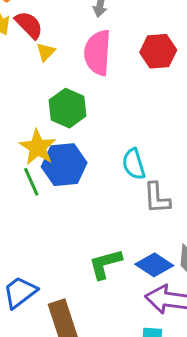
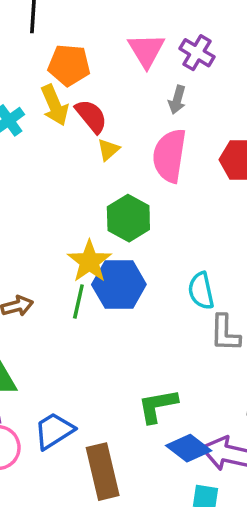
green line: (31, 182) -> (78, 302), turned 32
blue diamond: (154, 265) -> (189, 448), moved

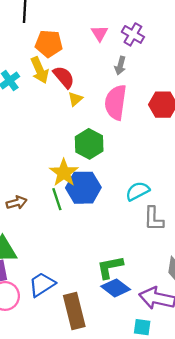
pink triangle: (146, 50) -> (100, 33), size x0.7
cyan semicircle: (201, 291) -> (138, 191), turned 75
green line: (78, 302) -> (57, 199), turned -30
blue diamond: (189, 448) -> (116, 288), moved

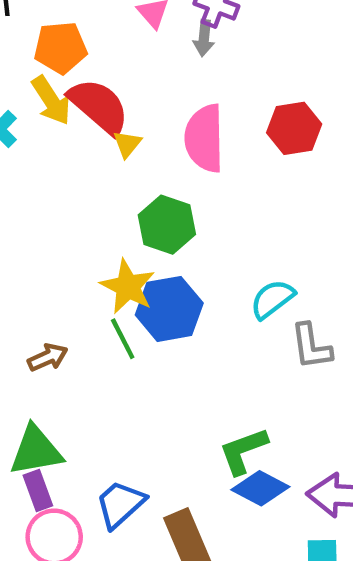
gray arrow: (120, 66) -> (204, 38), moved
red semicircle: (64, 77) -> (99, 106), size x1.4

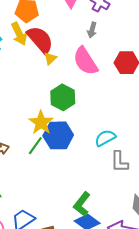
gray arrow: (204, 38) -> (92, 30), moved
pink semicircle: (204, 138) -> (85, 61), turned -40
green line: (123, 339) -> (35, 146), turned 54
green L-shape: (243, 451) -> (82, 204), turned -40

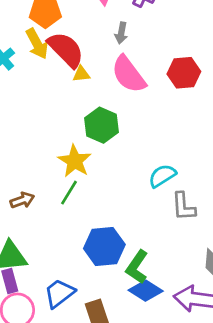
gray arrow: (92, 30) -> (121, 33), moved
yellow triangle: (50, 58) -> (81, 74), turned 40
blue hexagon: (58, 135) -> (104, 247), moved

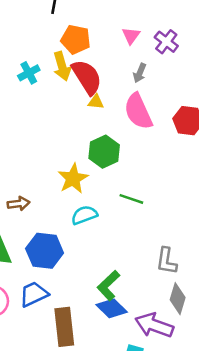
cyan semicircle: (162, 176) -> (84, 215), moved
green line: (69, 193) -> (131, 199), moved, turned 65
gray L-shape: (184, 207) -> (167, 261), moved
blue hexagon: (104, 247) -> (45, 251), moved

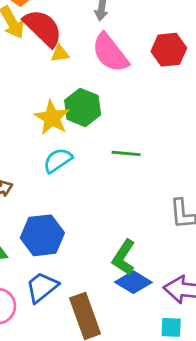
yellow star: (73, 179) -> (52, 118), moved
cyan semicircle: (84, 215) -> (58, 160), moved

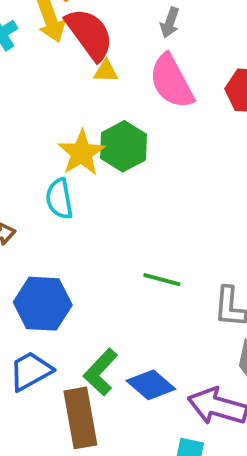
green line: (126, 153) -> (162, 280), moved
cyan semicircle: (58, 160) -> (59, 199), moved, turned -76
green L-shape: (124, 257) -> (101, 372), moved

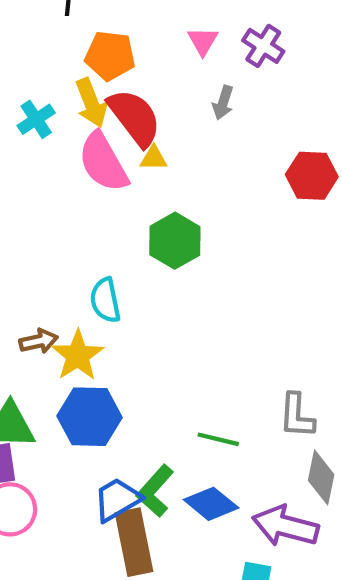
pink semicircle: (172, 81) -> (103, 162), moved
yellow star: (81, 153) -> (78, 356), moved
green line: (162, 280) -> (218, 439), moved
blue trapezoid: (31, 371) -> (117, 500), moved

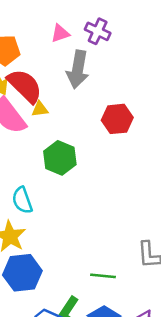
pink triangle: (203, 41) -> (60, 33), turned 48
gray arrow: (223, 103) -> (78, 69), size x1.8
red hexagon: (312, 176) -> (117, 119), moved

